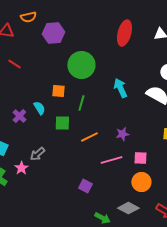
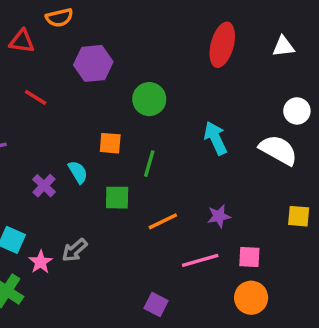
purple hexagon: (53, 33) -> (93, 63), moved
green circle: (81, 65) -> (149, 99), size x0.7
pink star: (21, 168) -> (41, 262), moved

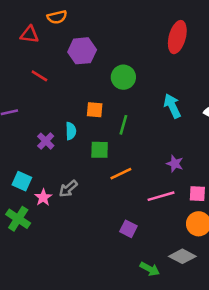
cyan semicircle: (78, 172) -> (71, 131), turned 30
purple star: (219, 216) -> (175, 164), turned 30
orange line: (163, 221) -> (121, 174), moved

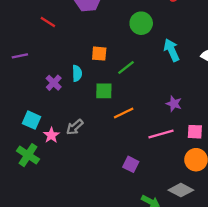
green circle: (123, 77) -> (141, 23), moved
green line: (123, 125) -> (126, 68), turned 36

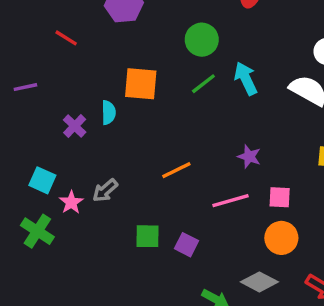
orange square: (99, 54) -> (141, 84), size x1.5
green line: (126, 68) -> (203, 84), moved
green square: (104, 91) -> (147, 236), moved

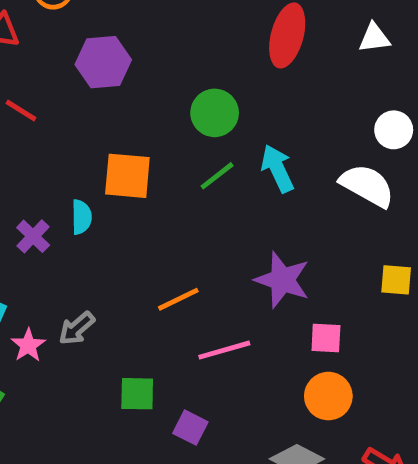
purple star: (249, 157) -> (282, 280), size x1.6
pink line: (231, 201) -> (224, 350), moved
purple square: (186, 245) -> (190, 428), moved

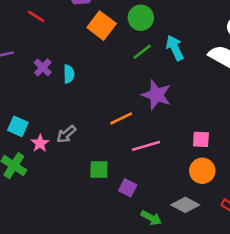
orange square: (127, 176) -> (102, 26), moved, turned 32
purple cross: (33, 236) -> (43, 67), moved
purple star: (282, 280) -> (156, 95), moved

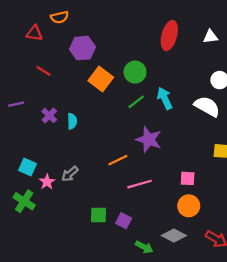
green square: (99, 169) -> (98, 215), moved

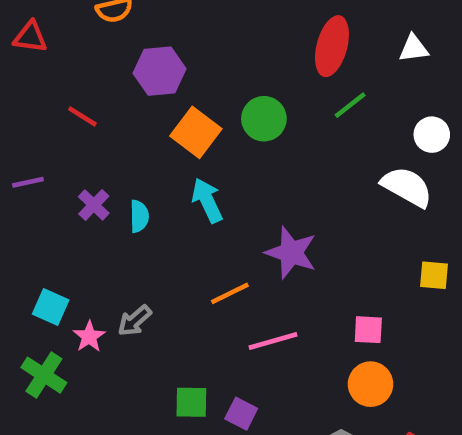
red triangle: (34, 33) -> (30, 37), moved
cyan arrow: (165, 98) -> (207, 200), moved
green line: (136, 102) -> (350, 105), moved

